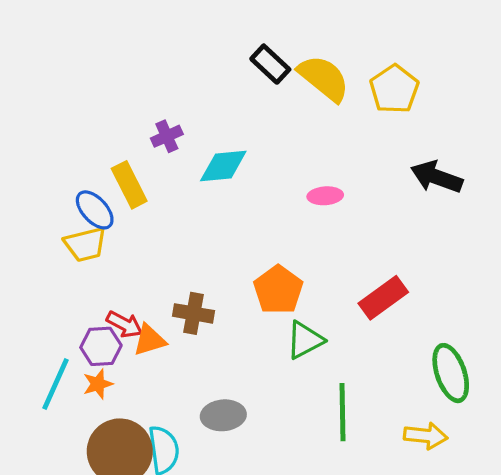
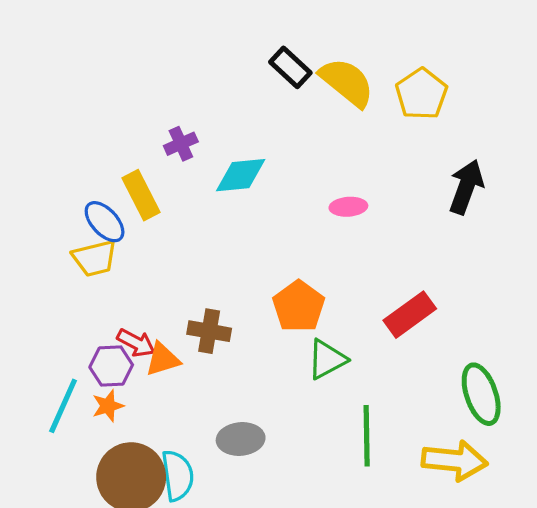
black arrow: (437, 177) -> (466, 187), turned 90
yellow arrow: (426, 436) -> (455, 461), size x1.4

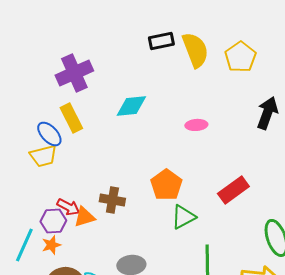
black rectangle: (290, 67) -> (161, 41), turned -55
yellow semicircle: (347, 82) -> (195, 50), turned 30
purple cross: (181, 144) -> (74, 73), moved, size x1.8

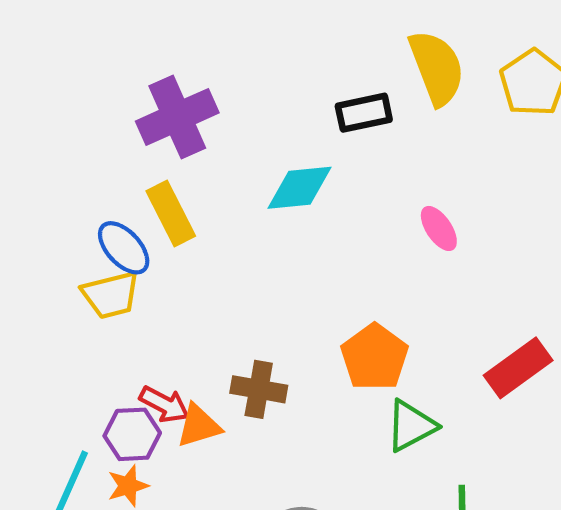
black rectangle: (161, 41) -> (364, 113), moved
pink ellipse: (196, 125) -> (439, 228), turned 60

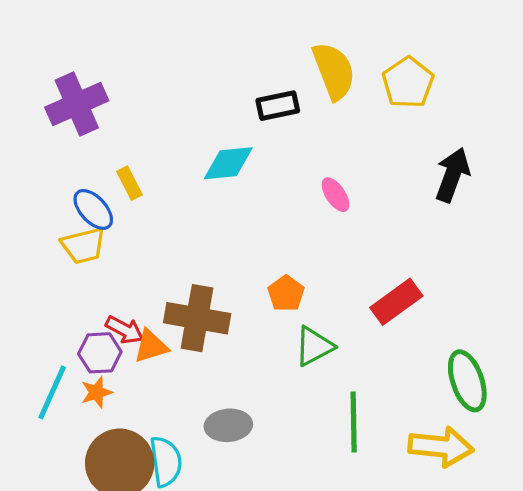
purple cross: (177, 117) -> (77, 104), moved
yellow rectangle: (171, 213) -> (130, 183), size x0.7
orange pentagon: (375, 357) -> (286, 293), size x0.7
brown cross: (259, 389) -> (197, 318), size x1.5

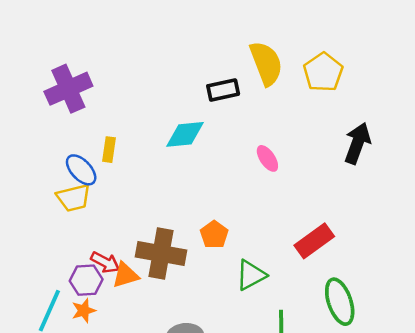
yellow rectangle: (130, 183) -> (109, 150), turned 35
orange pentagon: (286, 293) -> (214, 234), moved
green ellipse: (467, 381) -> (340, 302), moved

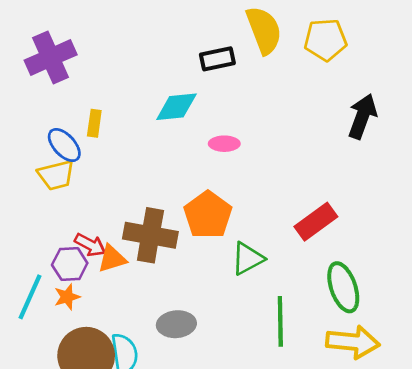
yellow pentagon: (323, 72) -> (325, 40), turned 30
pink ellipse: (267, 158) -> (224, 144), moved, turned -56
orange pentagon: (214, 234) -> (208, 215), size x1.6

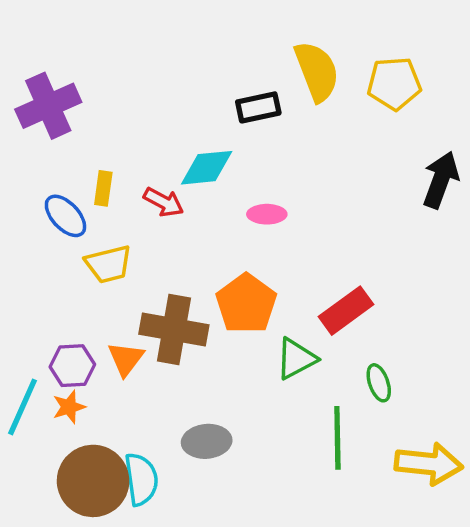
yellow trapezoid: (56, 175) -> (109, 264), moved
red rectangle: (316, 222) -> (346, 311), moved
red arrow: (90, 245) -> (164, 202), moved
orange triangle: (112, 259) -> (126, 359), turned -36
green ellipse: (343, 287) -> (379, 383), moved, size x0.6

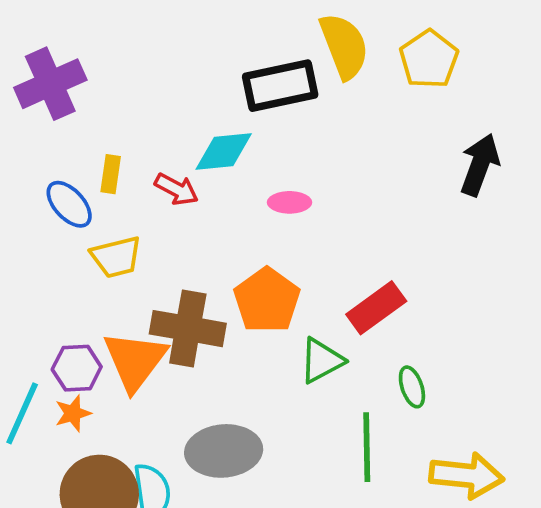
yellow pentagon: (394, 83) -> (429, 59), turned -30
black rectangle: (258, 107) -> (280, 86), size x1.5
orange triangle: (126, 359) -> (135, 361), size x1.6
gray ellipse: (207, 441) -> (224, 451), size x1.4

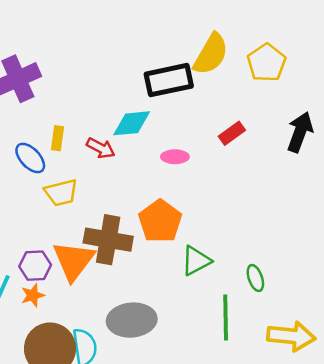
yellow semicircle: (344, 46) -> (211, 54), turned 51
red rectangle: (376, 308) -> (232, 133), moved, size x0.7

